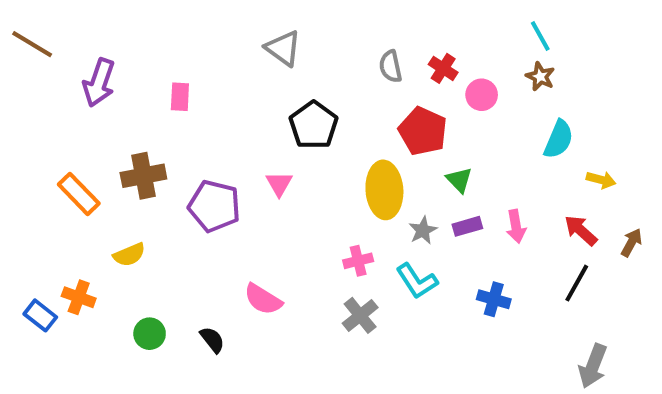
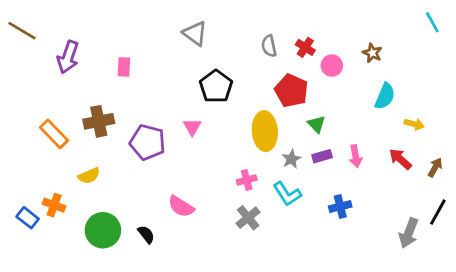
cyan line: (540, 36) -> (432, 22), moved
black line: (577, 283) -> (438, 212), moved
blue cross: (494, 299) -> (340, 206), turned -30
green circle: (150, 334) -> (103, 230), size x1.6
gray arrow: (593, 366) -> (409, 233), moved

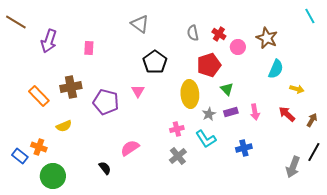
brown star: (372, 53) -> (267, 38), size x1.5
red pentagon: (291, 91) -> (209, 65), turned 30
pink semicircle: (181, 206) -> (130, 148), turned 114
green circle: (103, 230) -> (53, 176), moved

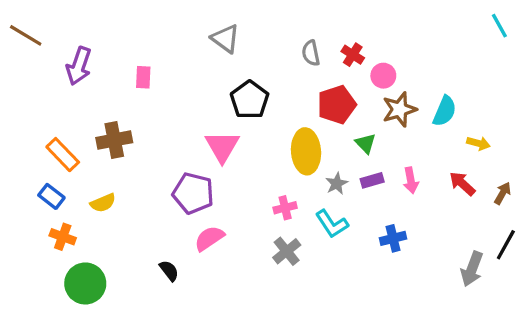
brown star: (267, 38) -> (399, 109), moved, turned 30
pink triangle: (138, 91) -> (222, 147), size x1.6
purple pentagon: (106, 102) -> (193, 193), moved
blue rectangle: (20, 156) -> (51, 196), moved

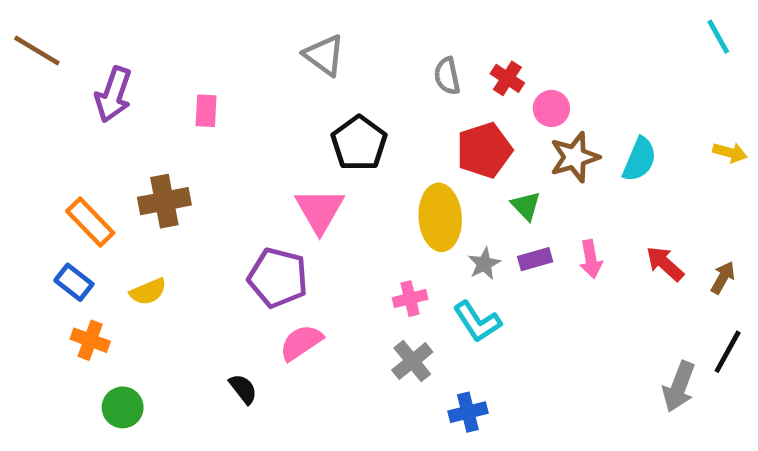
yellow arrow: (478, 143) -> (730, 152), moved
blue cross: (393, 238) -> (468, 412), moved
green circle: (85, 283) -> (123, 407), size x0.7

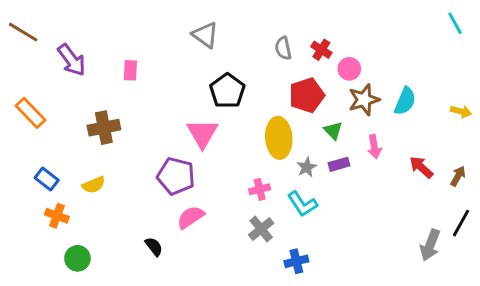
purple arrow: (113, 95) -> (72, 60), turned -56
yellow arrow: (730, 152) -> (461, 111), moved
orange rectangle: (90, 222) -> (30, 113), moved
pink arrow: (591, 259) -> (374, 147), moved

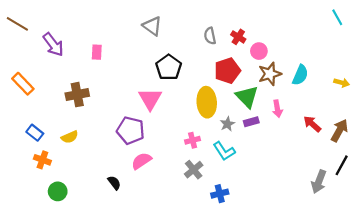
green triangle: (333, 131) -> (247, 97), size x1.6
brown arrow: (458, 176) -> (339, 130), size x1.5

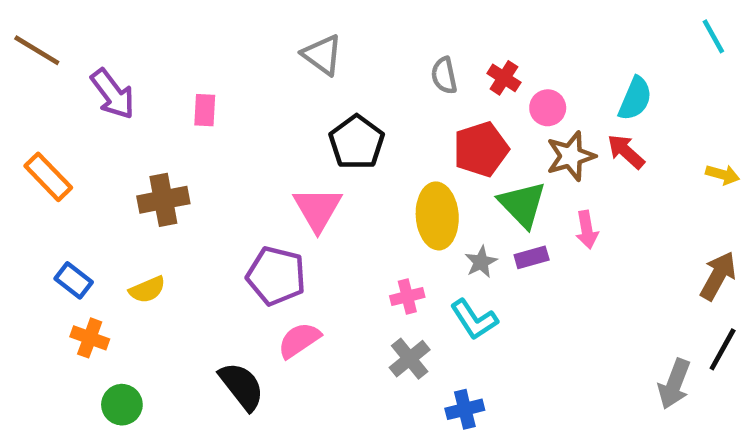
cyan semicircle: (300, 75) -> (635, 99), moved
red arrow: (312, 124) -> (626, 152), moved
black semicircle: (114, 183) -> (242, 386), size x1.6

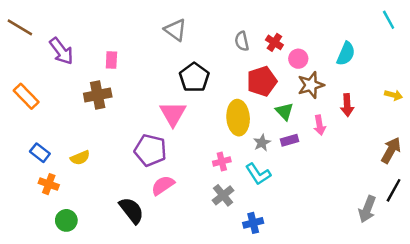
red arrow: (626, 152) -> (347, 105), moved, turned -135
brown cross: (163, 200) -> (98, 95), moved
green triangle: (522, 204) -> (284, 111), size x0.7

